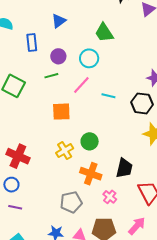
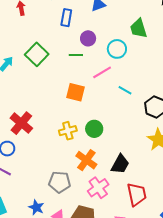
pink cross: (110, 197) -> (98, 188), size x1.5

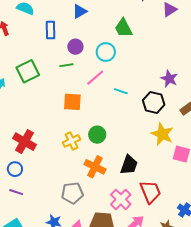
green square: (37, 54) -> (28, 71), turned 30
pink cross: (98, 188) -> (121, 199), moved

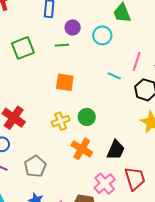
pink line: (95, 78) -> (137, 62), moved, turned -36
gray pentagon: (72, 193) -> (35, 166), moved, turned -30

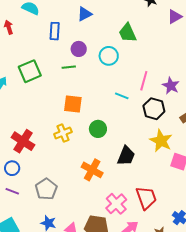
green circle: (87, 117) -> (98, 129), moved
yellow cross: (61, 121) -> (63, 133), moved
black trapezoid: (116, 150) -> (126, 156), moved

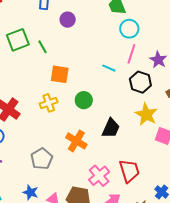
cyan circle: (109, 56) -> (129, 29), moved
green line: (69, 67) -> (43, 47), moved, turned 64
gray pentagon: (46, 189) -> (42, 159), moved

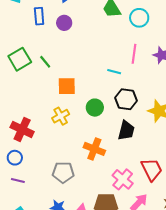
purple circle: (68, 20) -> (64, 23), moved
cyan circle: (129, 29) -> (139, 18), moved
black hexagon: (140, 82) -> (126, 99), moved
gray pentagon: (42, 159) -> (63, 172), turned -30

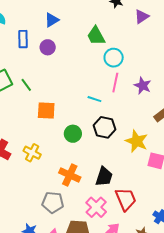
cyan circle: (139, 18) -> (114, 58), moved
yellow cross: (61, 116) -> (32, 153), moved, turned -36
black trapezoid: (126, 131) -> (104, 177), moved
gray pentagon: (63, 172) -> (53, 202), moved

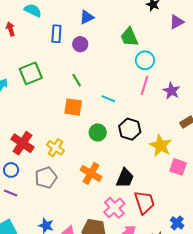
green line: (26, 85) -> (77, 80), moved
cyan line: (94, 99) -> (108, 99), moved
gray pentagon: (53, 202) -> (46, 178), moved, turned -30

